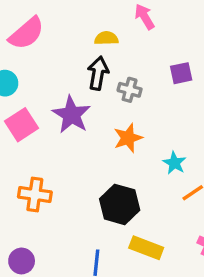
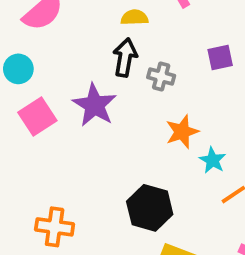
orange star: (128, 138) -> (182, 132), moved
orange cross: (35, 194) -> (55, 227), moved

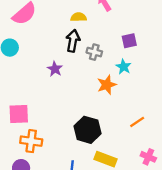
purple star: (94, 105) -> (55, 69), size x0.6
pink square: (37, 116) -> (19, 114), moved, turned 30
cyan star: (213, 160) -> (124, 67), moved

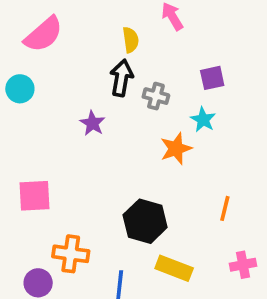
yellow semicircle: (78, 17) -> (131, 40), turned 84
orange line: (137, 122) -> (225, 208), turned -42
orange cross: (31, 141) -> (71, 254), moved
pink cross: (148, 157) -> (243, 265), turned -35

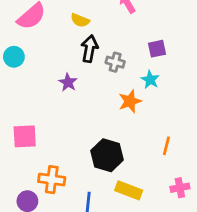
yellow semicircle: (131, 40) -> (80, 20), moved, turned 120

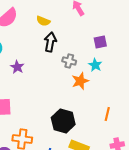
gray cross: (115, 62) -> (69, 61), moved
purple star: (68, 82) -> (17, 67), moved

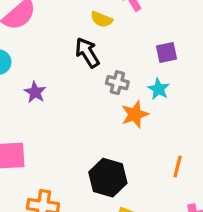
yellow semicircle: (43, 21) -> (102, 19), moved
black arrow: (50, 42) -> (87, 53), turned -42

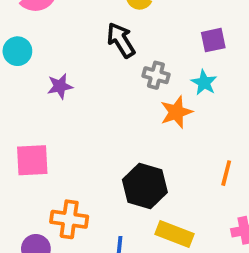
purple star: (35, 92) -> (60, 86), turned 30

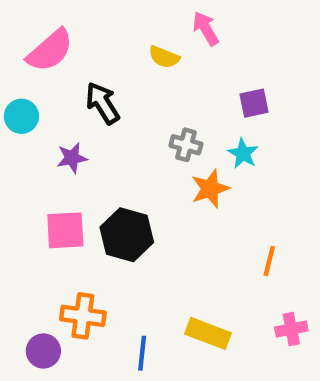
black arrow: (121, 40) -> (103, 103), moved
pink square: (32, 160) -> (65, 230), moved
black hexagon: (145, 186) -> (127, 235), moved

